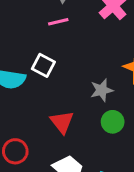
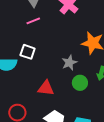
red triangle: (62, 122) -> (46, 88), turned -36

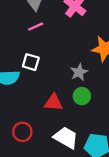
green circle: (80, 83) -> (82, 96), moved

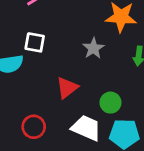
green circle: (82, 96) -> (110, 103), moved
red triangle: (54, 103) -> (67, 88), turned -36

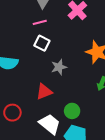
white square: (35, 42) -> (42, 43), moved
gray star: (93, 48) -> (59, 67), moved

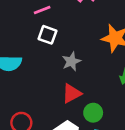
red triangle: (44, 92) -> (72, 94), moved

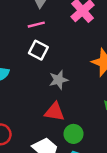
red triangle: (72, 94) -> (55, 112), turned 30

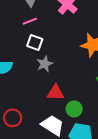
gray star: (59, 80) -> (45, 64), moved

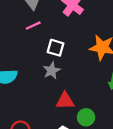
white square: (35, 42) -> (56, 48), moved

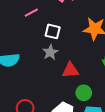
red triangle: (65, 101) -> (70, 70), moved

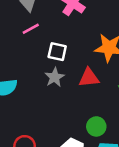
red triangle: (70, 70) -> (89, 78), moved

